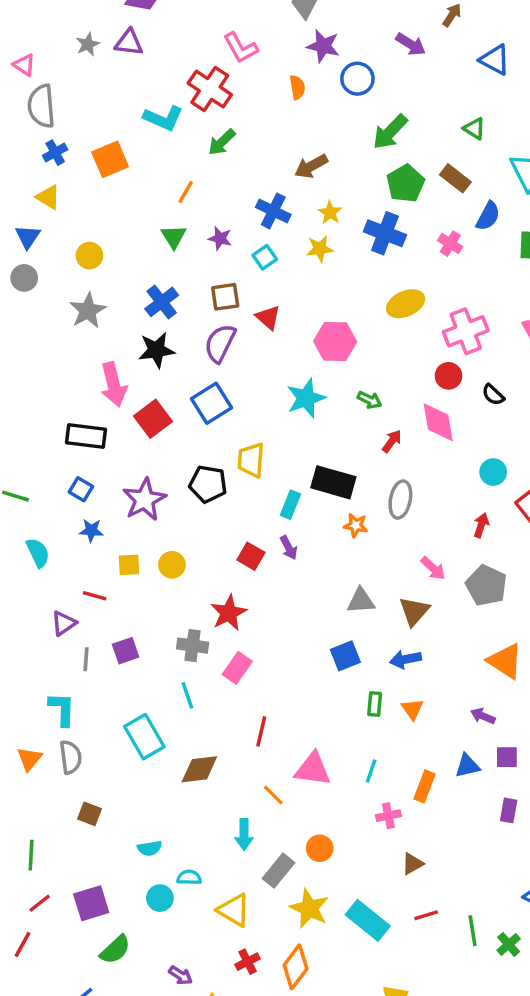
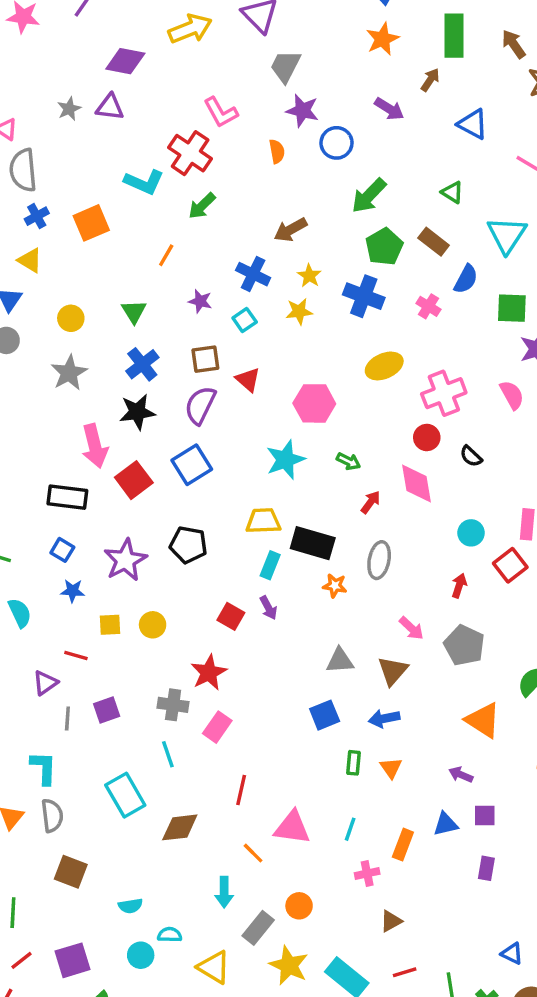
green triangle: (174, 237) -> (134, 311), moved
yellow trapezoid: (251, 460) -> (263, 521), moved, turned 84
brown square: (89, 814) -> (71, 872), size x1.4

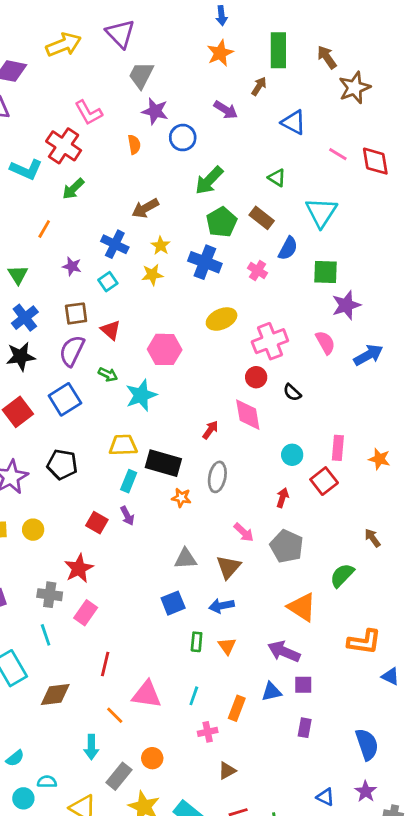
green arrow: (348, 461) -> (108, 374), moved
purple arrow: (461, 775) -> (284, 652), size x1.6
cyan semicircle: (130, 906) -> (15, 758), turned -30

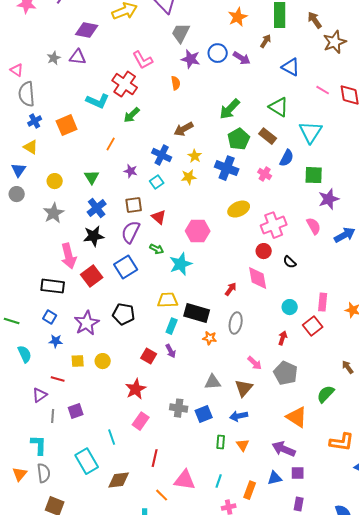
blue circle: (183, 138) -> (218, 53), moved
green triangle: (277, 178) -> (279, 107), size x1.5
gray cross: (50, 595) -> (179, 408), moved

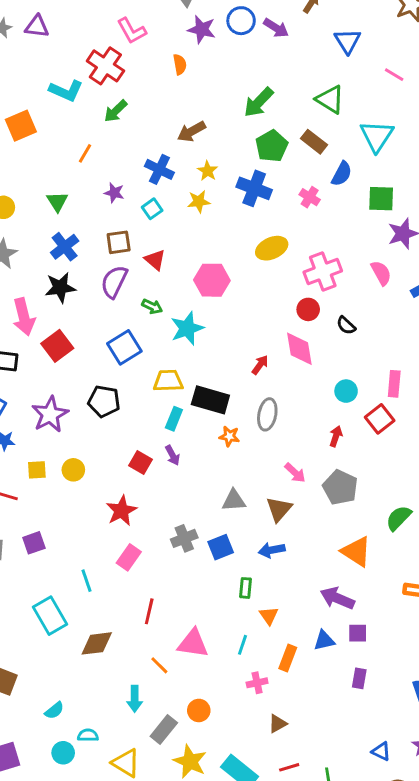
blue triangle: (291, 67) -> (348, 41), turned 30
blue square: (126, 267) -> (124, 347), moved
gray cross: (179, 408) -> (184, 538), turned -30
orange triangle: (243, 445) -> (269, 616), moved

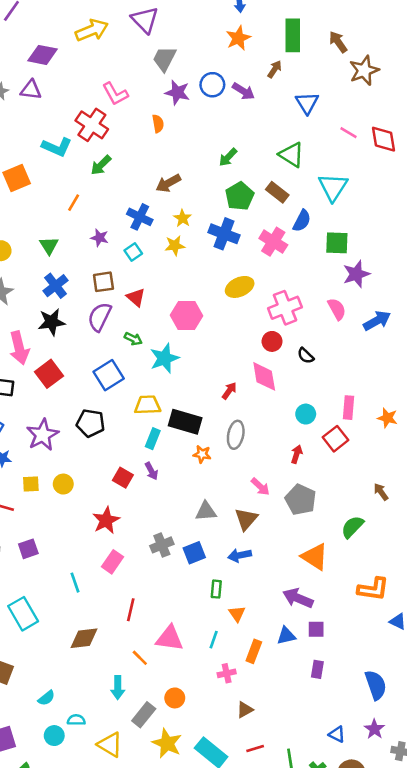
green arrow: (259, 102) -> (228, 157), size x0.7
pink cross: (310, 197) -> (273, 242), size x1.5
cyan rectangle: (50, 616) -> (23, 614), moved

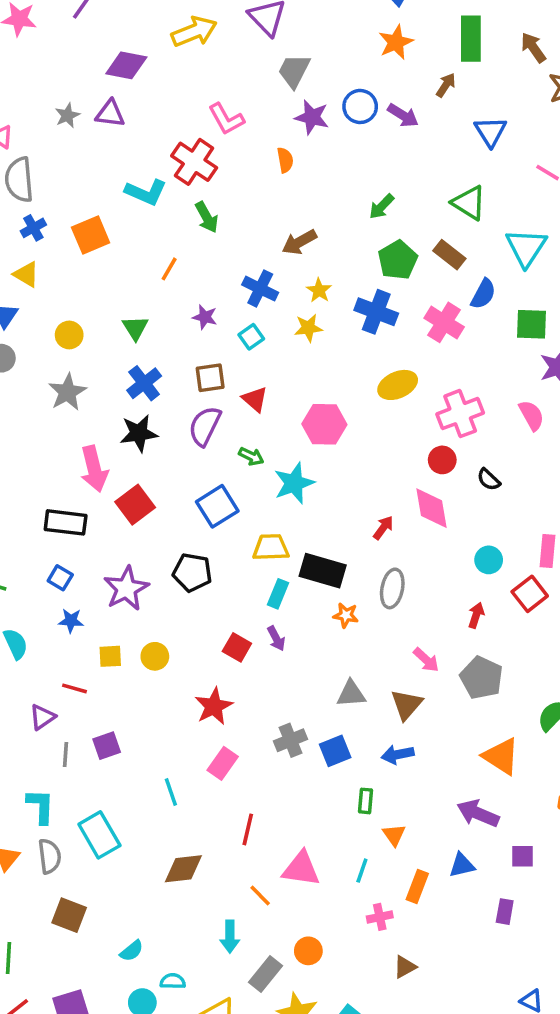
green arrow: (101, 165) -> (207, 217), turned -75
purple square: (316, 629) -> (523, 856), moved

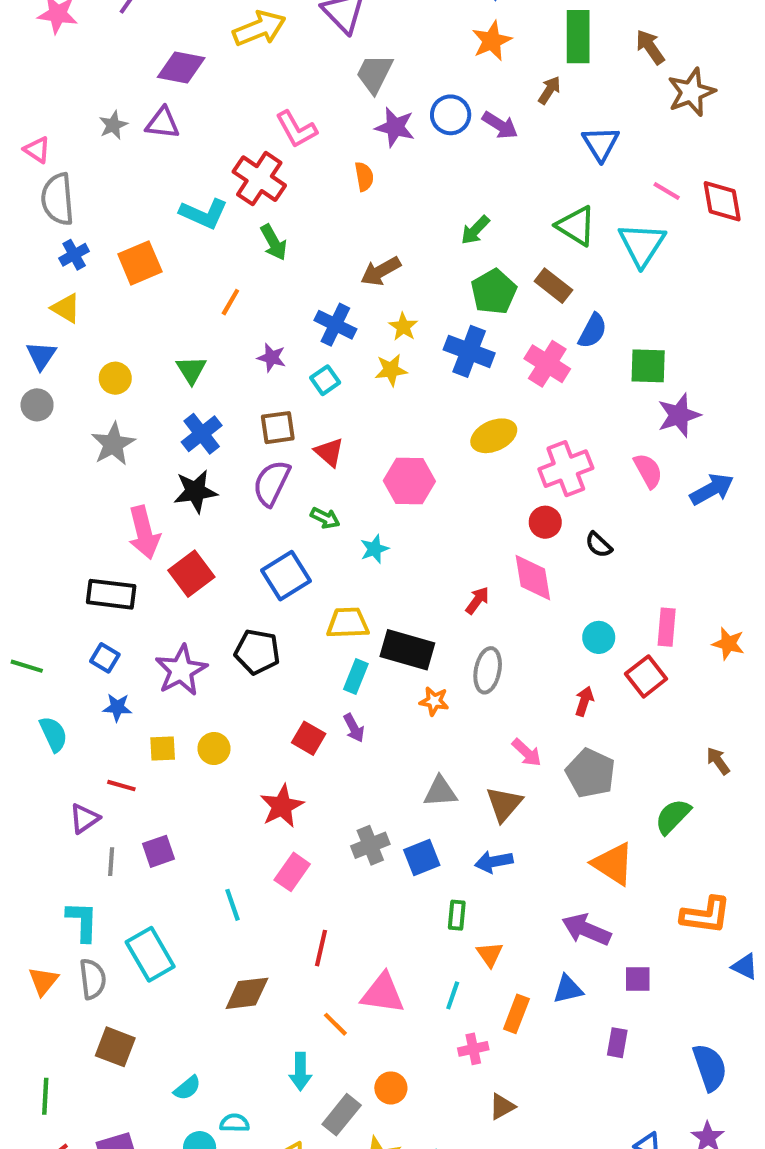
cyan triangle: (526, 248) -> (642, 244), moved
cyan star: (294, 483) -> (374, 549), size x0.6

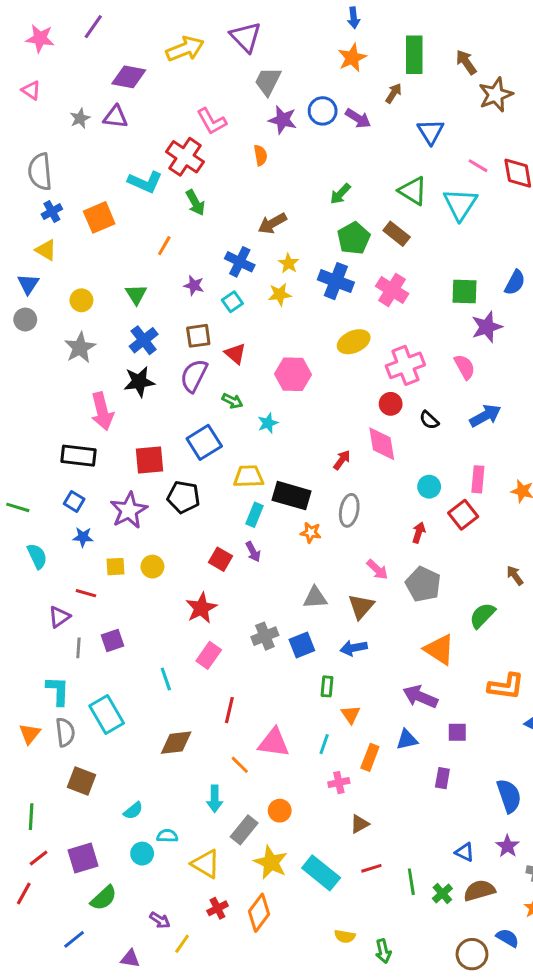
pink triangle: (37, 150) -> (31, 90), moved
blue semicircle: (593, 331) -> (515, 283), moved
blue arrow: (712, 489) -> (485, 416), moved
red square: (191, 574) -> (150, 460), moved, turned 32

